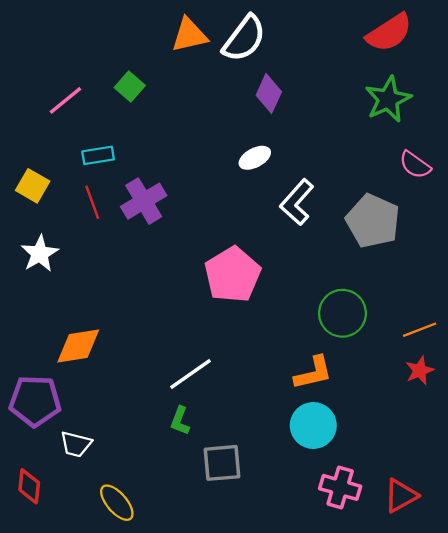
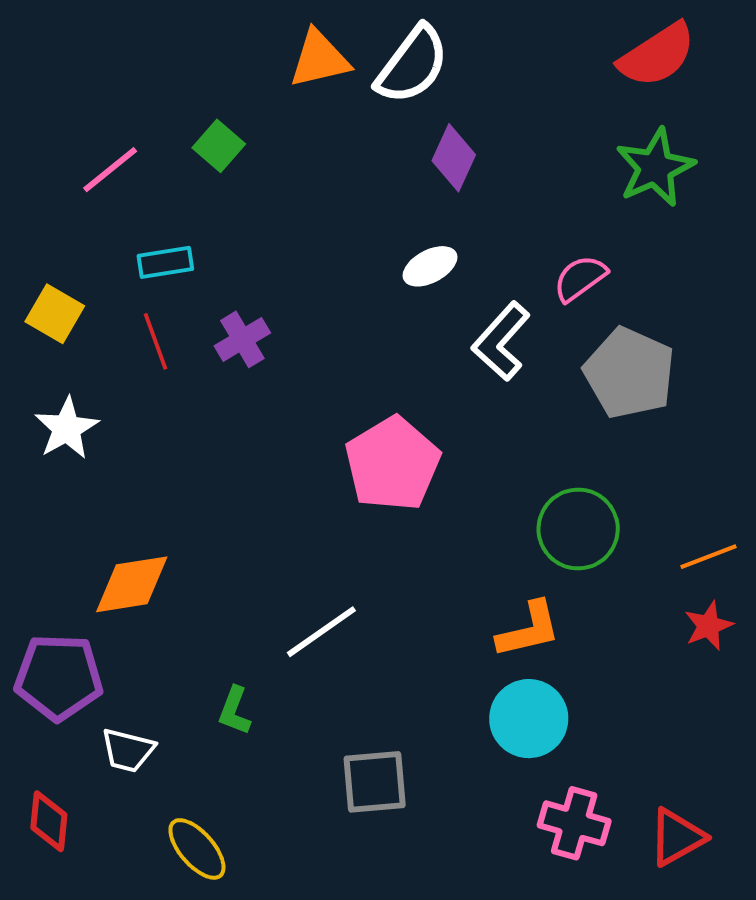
pink semicircle: (415, 165) -> (580, 278), moved, turned 108
purple cross: (144, 201) -> (242, 339), size x0.7
green L-shape: (180, 421) -> (234, 711), moved

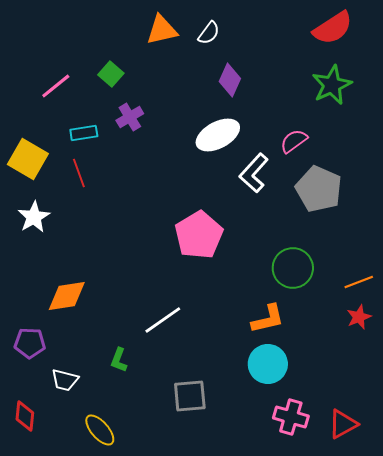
white semicircle: (412, 65) -> (209, 33), size x0.6
white ellipse: (430, 266) -> (218, 135), size x1.6
yellow square: (55, 314) -> (28, 159), size x1.4
purple cross: (242, 339) -> (130, 117), moved
purple pentagon: (59, 677) -> (30, 343), size x0.7

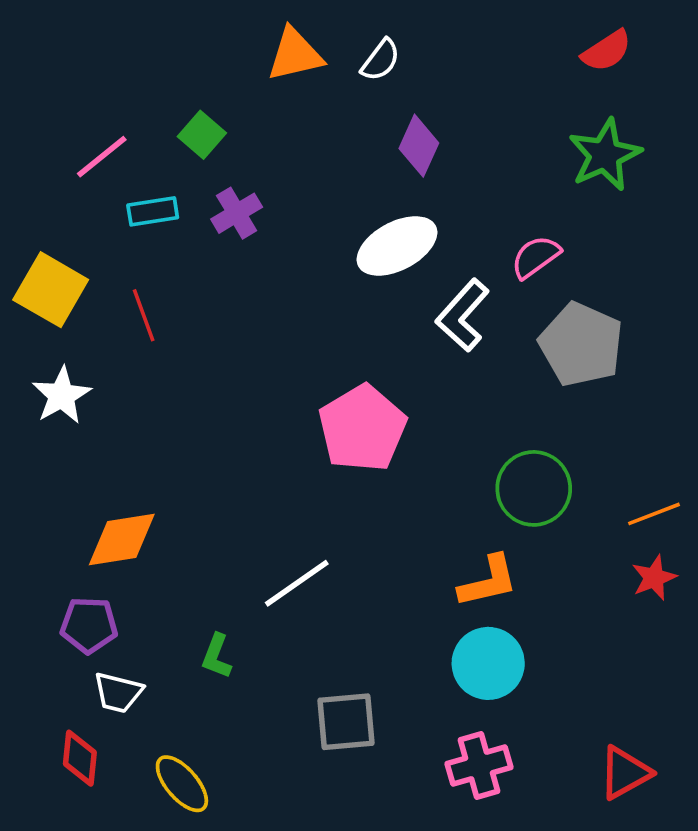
red semicircle: (333, 28) -> (607, 51), size x0.7
cyan rectangle: (84, 133) -> (153, 211), moved
purple pentagon: (30, 343) -> (89, 625), moved
red diamond: (25, 416) -> (80, 758), moved
pink cross: (291, 417) -> (479, 765), moved, turned -32

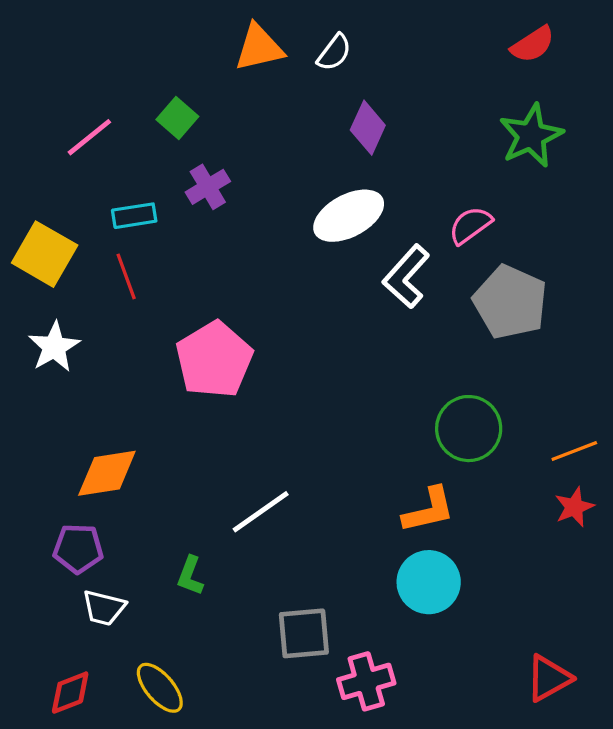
cyan rectangle: (153, 211) -> (134, 216), moved
pink pentagon: (362, 428) -> (214, 360), moved
red diamond: (80, 758) -> (70, 693), moved, turned 63
pink cross: (479, 765) -> (366, 681), moved

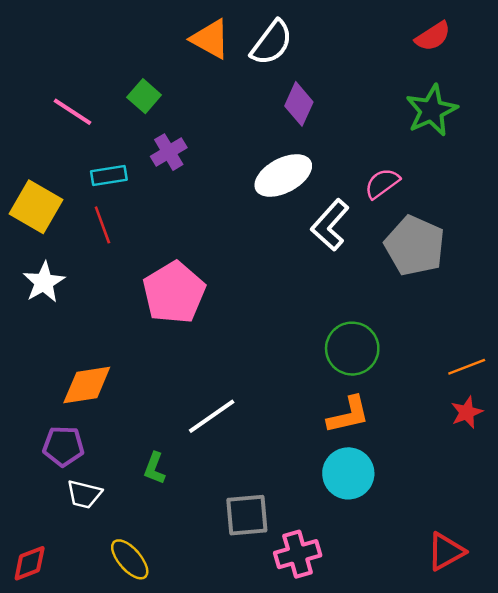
orange triangle: (259, 48) -> (210, 39), turned 42
white semicircle: (334, 52) -> (272, 43), size x1.5
pink line: (89, 137) -> (72, 112), turned 72
green circle: (469, 429) -> (352, 349), moved
red diamond: (70, 693) -> (30, 563), moved

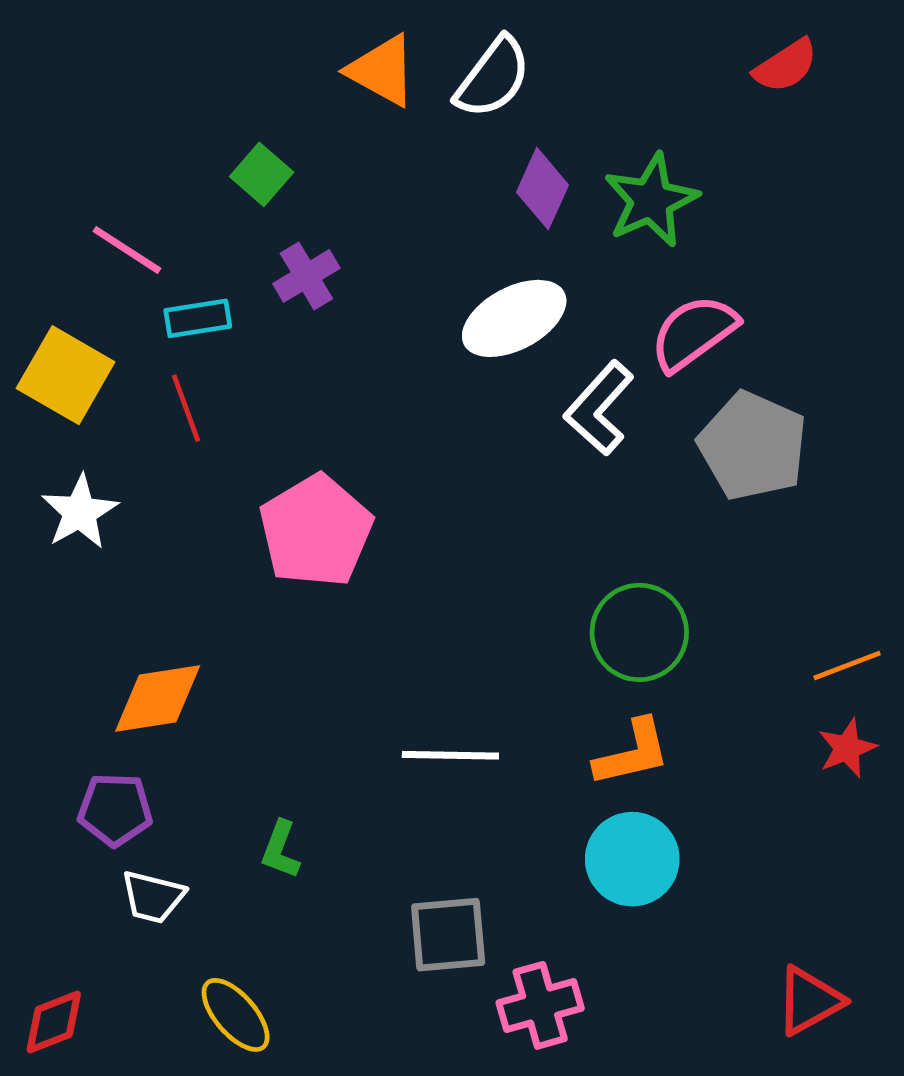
green star: (432, 110) -> (651, 200), moved
pink line: (72, 112) -> (127, 250), moved
pink semicircle: (382, 183) -> (694, 333), size x1.4
white line: (212, 416) -> (450, 755), moved, turned 36

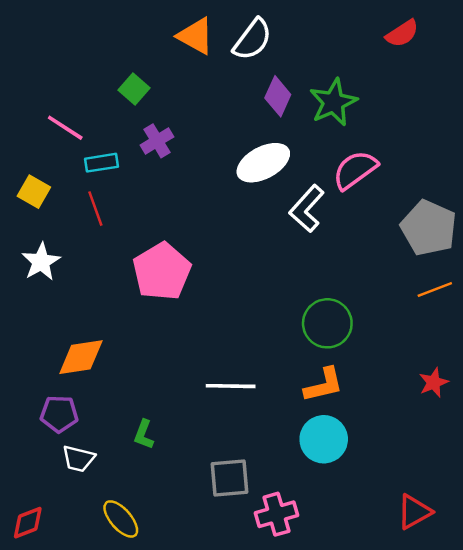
yellow square: (66, 375) -> (34, 192), size x0.7
gray pentagon: (753, 446) -> (429, 228), moved
orange line: (847, 665) -> (435, 289), moved

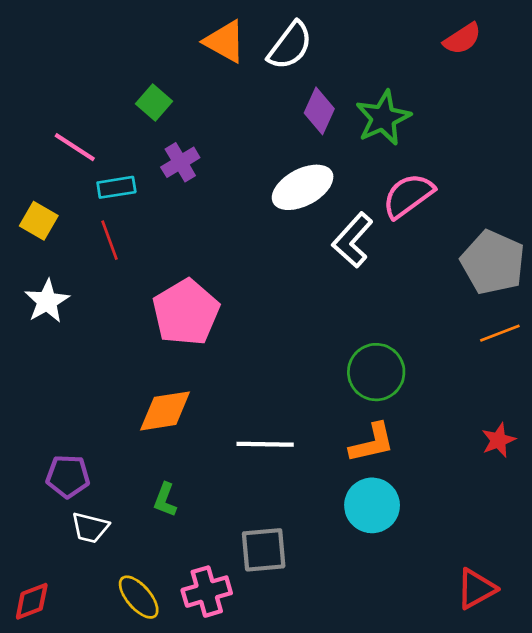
orange diamond: (81, 357) -> (165, 411), moved
pink cross: (277, 514) -> (207, 592), moved

